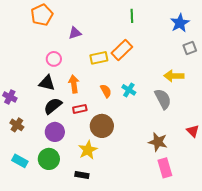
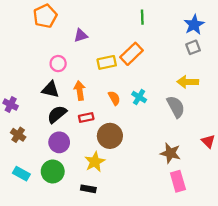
gray square: (190, 48) -> (193, 47), moved

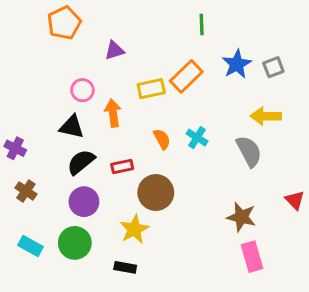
blue star: (194, 25) -> (237, 64), moved
orange arrow: (80, 91) -> (113, 113), moved

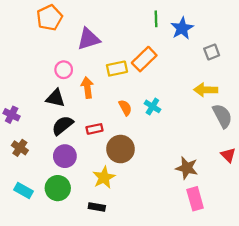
purple triangle: (115, 50) -> (89, 39), size x1.5
blue star: (237, 64) -> (182, 28), moved
gray semicircle: (249, 151) -> (222, 116), moved

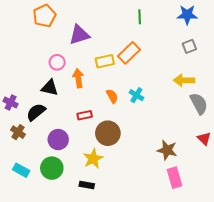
blue star: (182, 28) -> (187, 15), moved, turned 30
black semicircle: (62, 125) -> (36, 112), moved

